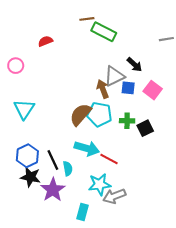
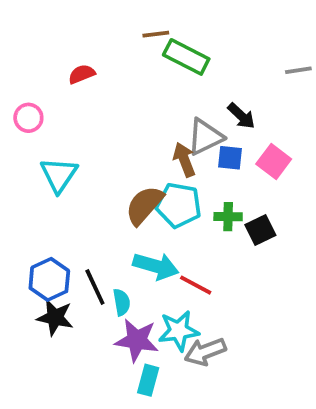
cyan triangle: (24, 109) -> (59, 175), moved
purple star: (53, 190) -> (137, 340), moved, turned -30

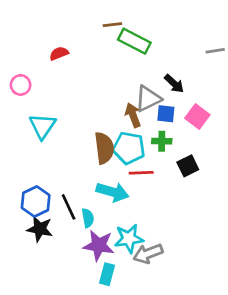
brown semicircle: (144, 205) -> (104, 148), turned 132
green cross: (228, 217) -> (162, 141), moved
red line: (196, 285) -> (141, 173), moved, turned -30

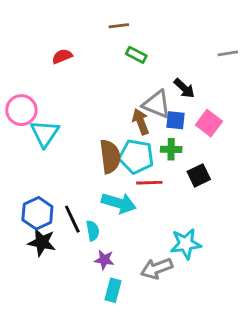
green rectangle: (134, 41) -> (136, 55), moved, size x0.6
pink circle: (21, 85) -> (21, 110), moved, size x1.4
gray triangle: (148, 99) -> (157, 104), turned 48
cyan star: (129, 239) -> (186, 244), moved
purple star: (99, 245) -> (104, 260), size x0.6

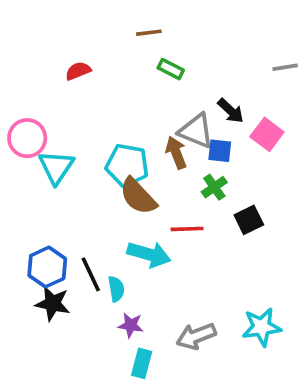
pink square: (209, 123) -> (267, 134), moved
green cross: (171, 149) -> (214, 187), turned -36
brown semicircle: (110, 157) -> (138, 196), turned 144
cyan pentagon: (136, 157) -> (127, 165), moved
cyan star: (186, 244) -> (262, 327), moved

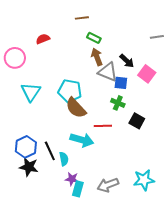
pink circle: (27, 138) -> (15, 58), moved
brown arrow: (176, 153) -> (97, 57), moved
green cross: (214, 187) -> (118, 103), turned -32
black square: (249, 220) -> (137, 121), turned -35
cyan rectangle: (142, 363) -> (78, 189), moved

